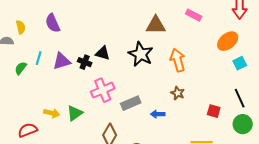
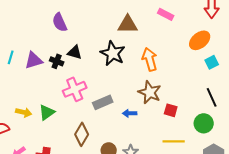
purple semicircle: (53, 23) -> (60, 22), moved
brown star: (178, 93) -> (150, 92), size x1.6
red square: (214, 111) -> (171, 110), moved
green circle: (243, 124) -> (204, 123), moved

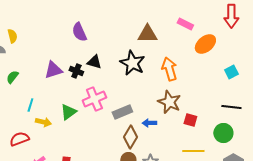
orange ellipse: (200, 40) -> (205, 44), moved
cyan line: (11, 57) -> (30, 105), moved
black line: (212, 97) -> (231, 107), turned -60
green triangle: (47, 112) -> (68, 112), moved
brown diamond: (82, 134) -> (130, 137), moved

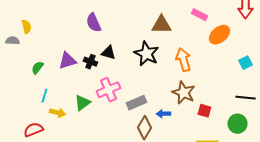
green semicircle: (12, 77) -> (37, 68), moved

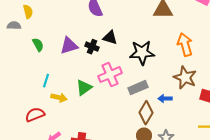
black star: (146, 54) -> (142, 53), moved, turned -30
green semicircle: (37, 68) -> (38, 45), moved, turned 112

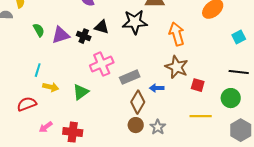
green semicircle: (38, 45) -> (39, 30), moved
black star: (142, 53) -> (135, 22), moved
green triangle: (84, 88) -> (81, 92), moved

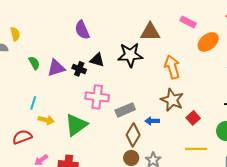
pink cross: (102, 64) -> (97, 97), turned 30
red square: (198, 85) -> (193, 118), turned 32
green triangle: (81, 92) -> (76, 125), size x1.4

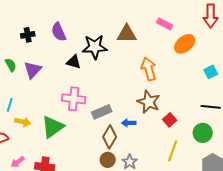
black star: (130, 55) -> (95, 47), moved
purple triangle: (56, 68) -> (33, 70), turned -30
black cross: (79, 69) -> (28, 35), moved, turned -32
yellow line: (196, 149) -> (173, 151), turned -70

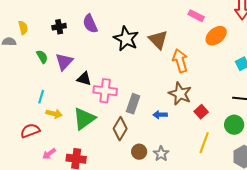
brown triangle: (127, 34) -> (158, 40), moved, turned 45
black star: (95, 47) -> (126, 39), turned 30
black triangle: (74, 62) -> (84, 79), moved
gray rectangle: (102, 112) -> (133, 104), turned -48
brown diamond: (110, 137) -> (120, 129), moved

